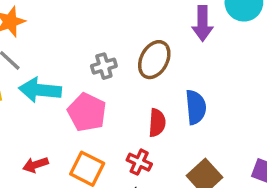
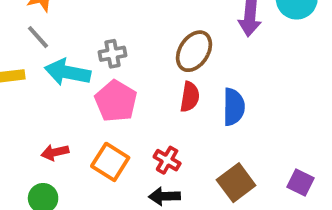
gray cross: (104, 66) -> (113, 54), moved
red semicircle: (157, 123) -> (190, 97), moved

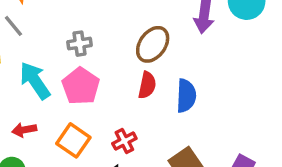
cyan arrow: (68, 72) -> (35, 81), moved, turned 42
red cross: (167, 160) -> (124, 141), turned 30

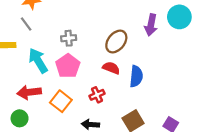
red semicircle: (147, 85) -> (111, 68), turned -84
red arrow: (24, 130) -> (29, 92), size x1.5
red cross: (124, 141) -> (97, 95), moved

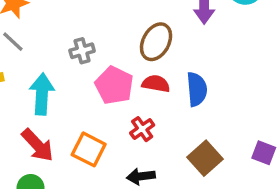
cyan arrow: (38, 61) -> (42, 94), turned 45
pink pentagon: (68, 66) -> (114, 85), moved
red arrow: (29, 92) -> (38, 145), turned -115

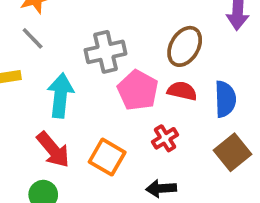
gray cross: (82, 51) -> (106, 52), size x1.5
brown square: (205, 158) -> (233, 152), moved

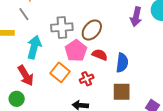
brown ellipse: (185, 46) -> (92, 30), moved
brown square: (233, 152) -> (122, 92), turned 30
orange square: (107, 157) -> (60, 72), moved

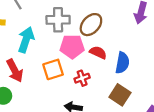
pink pentagon: (76, 51) -> (72, 46), turned 30
orange square: (60, 72) -> (53, 69), turned 30
brown square: (122, 92) -> (120, 95), turned 30

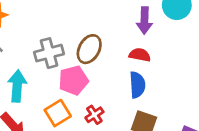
red semicircle: (98, 53) -> (140, 55), moved

